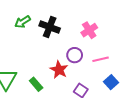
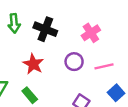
green arrow: (23, 22) -> (14, 23), turned -63
red star: (59, 70) -> (33, 64), moved

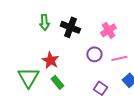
red star: (33, 64) -> (50, 60), moved

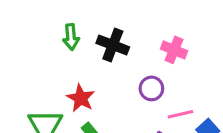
pink cross: (108, 30) -> (174, 50), turned -35
pink line: (119, 58) -> (180, 114), moved

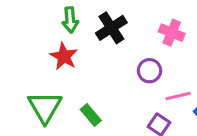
black cross: (113, 45) -> (111, 28), turned 36
red star: (81, 98) -> (64, 56), moved

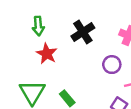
green arrow: (70, 20) -> (38, 26), moved

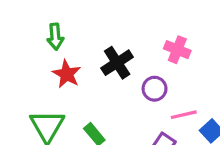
black cross: (83, 32) -> (117, 63), moved

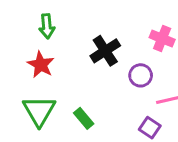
red star: (67, 74) -> (41, 65), moved

